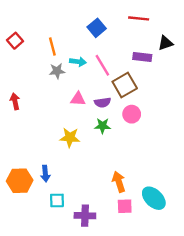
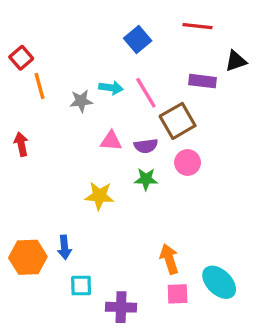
orange line: (52, 46) -> (40, 86), moved

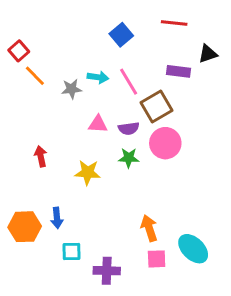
orange line: (40, 86) -> (35, 76), turned -30
red arrow: (21, 144) -> (41, 156), moved
pink circle: (188, 163) -> (165, 143), size x1.4

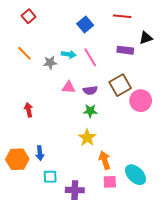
red square: (19, 51) -> (29, 16), moved
brown square: (157, 107) -> (120, 85), moved
pink circle: (165, 143) -> (141, 101), moved
yellow star: (88, 172) -> (87, 138), moved, turned 30

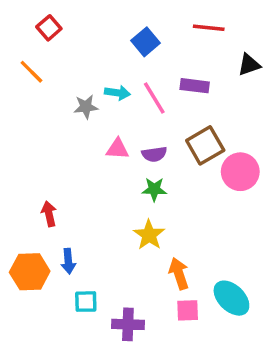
purple rectangle: (125, 50) -> (195, 86), moved
orange line: (24, 53) -> (31, 72), moved
red arrow: (29, 110) -> (49, 214), moved

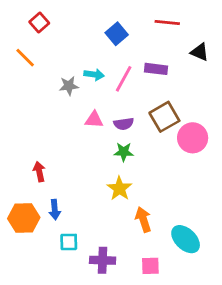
black triangle: (249, 65) -> (200, 52), turned 42
pink line: (154, 98) -> (124, 79), turned 60
pink square: (188, 310) -> (150, 266), moved

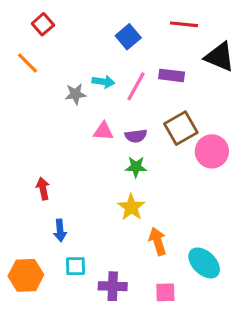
black triangle: (200, 52) -> (220, 57), size x1.5
orange hexagon: (24, 218) -> (26, 275), moved

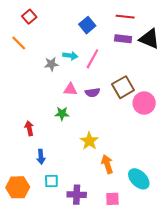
purple rectangle: (172, 75) -> (123, 39), moved
green star: (136, 167) -> (62, 114), moved

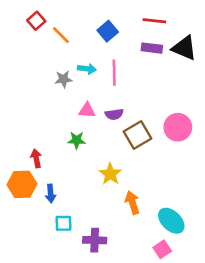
orange line: (19, 43) -> (61, 35), moved
pink line: (92, 59) -> (114, 73), turned -30
brown square: (123, 87) -> (138, 135), moved
orange hexagon: (18, 187) -> (22, 184), moved
pink square: (112, 199) -> (162, 249), moved, turned -32

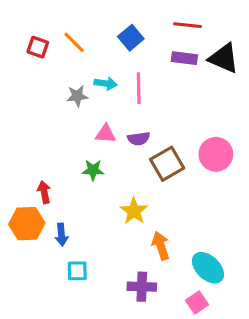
red square: (36, 21) -> (38, 47), moved, turned -30
purple cross: (95, 240) -> (142, 287), moved

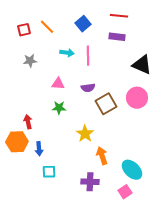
red square: (38, 47) -> (24, 30), turned -32
black triangle: (224, 58) -> (142, 65), moved
gray star: (77, 96) -> (30, 61), moved
pink triangle: (106, 134) -> (58, 84), moved

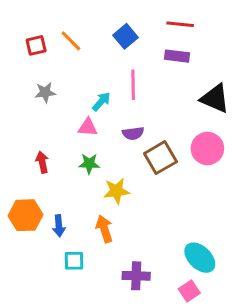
cyan arrow: (67, 53) -> (101, 102), moved, turned -56
red arrow: (28, 122) -> (42, 162), moved
yellow star: (85, 134) -> (116, 191), moved, turned 30
orange arrow: (102, 156) -> (104, 229), moved

